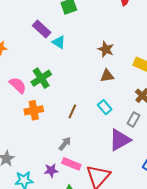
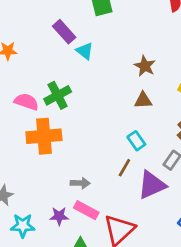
pink semicircle: (18, 85) -> (26, 102), turned -30
orange cross: (34, 110) -> (44, 136), size x1.4
brown line: (72, 111) -> (124, 168), moved
gray arrow: (65, 144) -> (80, 183), turned 48

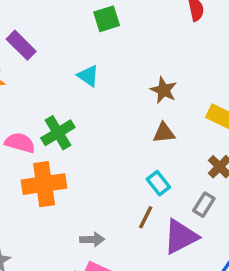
purple rectangle: (64, 32) -> (21, 45), moved

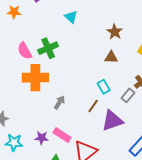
pink semicircle: (20, 143) -> (25, 51), turned -144
gray rectangle: (204, 205) -> (128, 95), moved
gray arrow: (92, 239) -> (59, 102), moved, turned -64

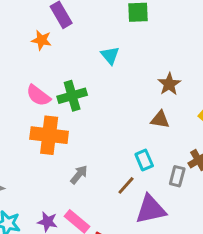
orange star: (14, 12) -> (42, 40), moved
pink semicircle: (25, 51) -> (38, 96), turned -30
gray rectangle: (128, 95) -> (177, 176), turned -32

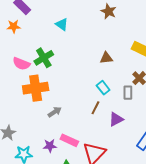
brown star: (169, 84) -> (108, 11), moved
gray arrow: (79, 175) -> (55, 112), moved, turned 32
purple triangle: (151, 209) -> (116, 119), size x0.7

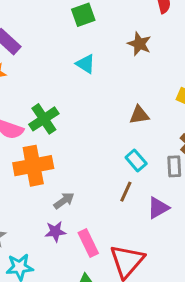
cyan triangle: (62, 24) -> (85, 64), moved
pink rectangle: (69, 140) -> (88, 243), turned 42
purple star: (50, 146) -> (55, 232), moved

